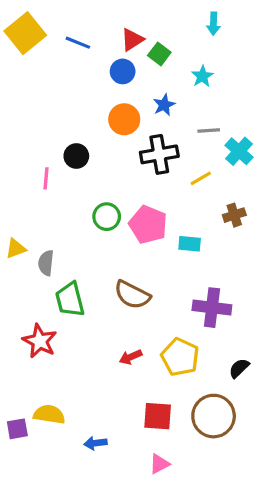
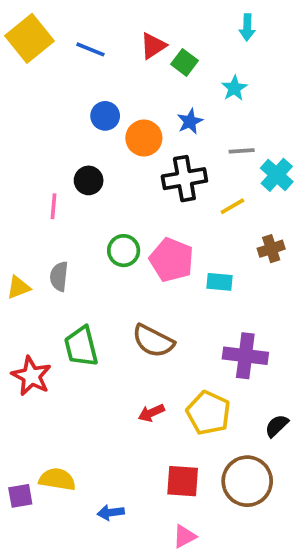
blue circle: (123, 71) -> (105, 116), moved
gray semicircle: (46, 263) -> (59, 276), moved
red star: (40, 341) -> (31, 376), moved

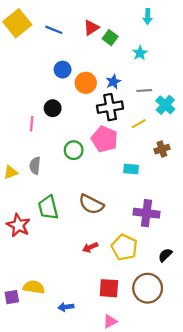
blue star: (190, 121) -> (113, 82), moved
pink pentagon: (172, 260) -> (105, 139), moved

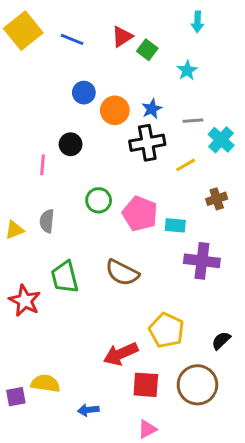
pink pentagon: (105, 139) -> (140, 214), moved
purple cross: (146, 213) -> (202, 261), moved
red arrow: (90, 247) -> (121, 354), moved, size x1.6

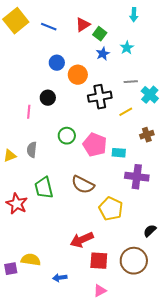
blue star: (152, 109) -> (103, 54), moved
yellow pentagon: (166, 330) -> (111, 209), moved

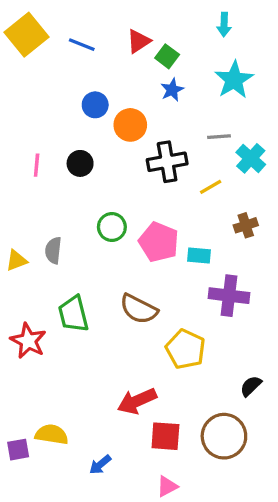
cyan star: (127, 48) -> (234, 80), moved, size x1.6
pink line: (29, 112) -> (37, 165), moved
blue arrow: (60, 278) -> (100, 465), turned -32

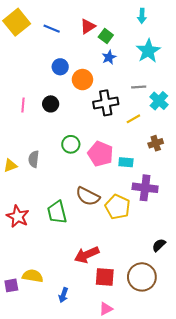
green trapezoid: (73, 314) -> (57, 212), moved
yellow pentagon: (186, 349) -> (117, 207), moved
blue arrow: (100, 465) -> (63, 295), turned -32

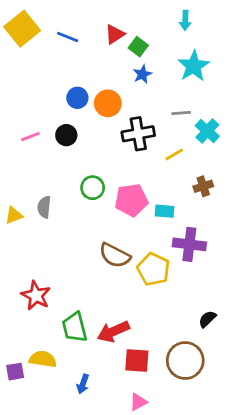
blue circle: (60, 67) -> (77, 98), moved
pink line: (23, 105) -> (30, 137), turned 64
pink pentagon: (101, 154) -> (131, 200), turned -30
green trapezoid: (57, 212) -> (75, 327), moved
red star: (18, 216) -> (36, 296), moved

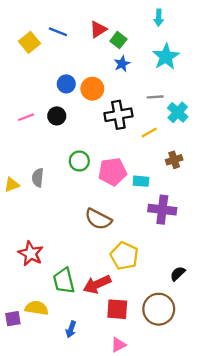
yellow square: (22, 29) -> (29, 42), moved, size x0.7
yellow pentagon: (153, 269) -> (124, 256), moved

